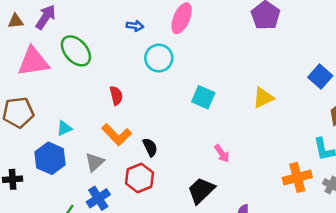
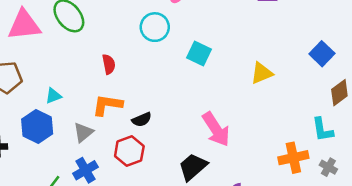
cyan square: (203, 97) -> (199, 53), moved
orange L-shape: (117, 135) -> (107, 105), turned 140
black semicircle: (150, 147) -> (142, 120), turned 90
pink arrow: (222, 153) -> (216, 129), size x1.8

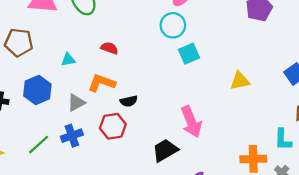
cyan circle: (155, 27) -> (173, 25), moved
cyan square: (199, 53) -> (189, 54), turned 30
red semicircle: (109, 64) -> (109, 48), turned -70
cyan triangle: (53, 96) -> (68, 60), moved

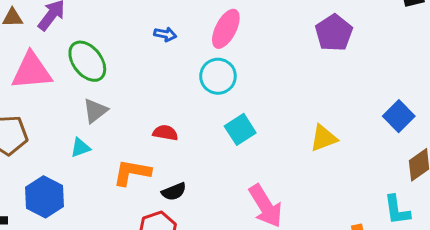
red semicircle: (109, 48) -> (165, 133), moved
cyan square: (189, 54) -> (240, 129), moved
gray triangle: (76, 103) -> (95, 111), moved

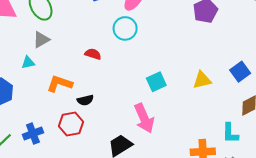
cyan square: (240, 129) -> (156, 82), moved
red semicircle: (165, 133) -> (93, 54), moved
yellow triangle: (324, 138) -> (202, 80), moved

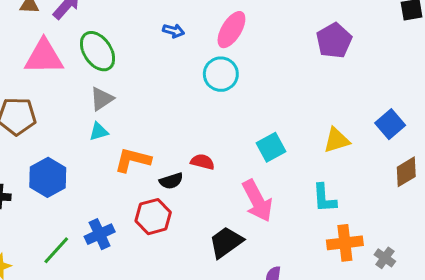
red semicircle: (93, 54) -> (203, 162), moved
cyan triangle: (28, 63) -> (99, 131), moved
cyan L-shape: (230, 133) -> (324, 198), moved

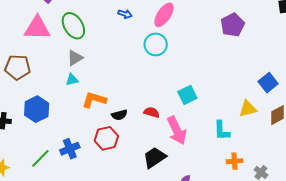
yellow triangle: (336, 140) -> (248, 109), moved
red semicircle: (203, 162) -> (152, 112), moved
orange cross: (345, 243) -> (234, 161), size x0.7

